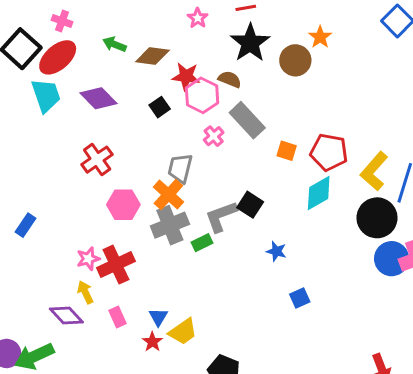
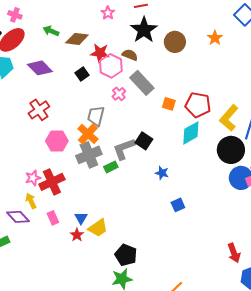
orange star: (320, 37) -> (215, 38), moved

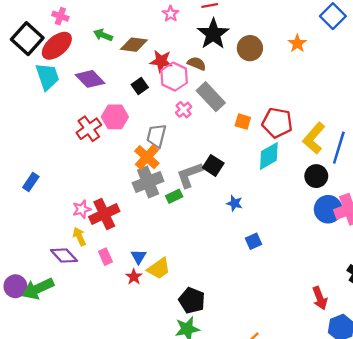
pink hexagon: (57, 141) -> (115, 117), moved
black circle: (231, 150) -> (316, 176), size x0.7

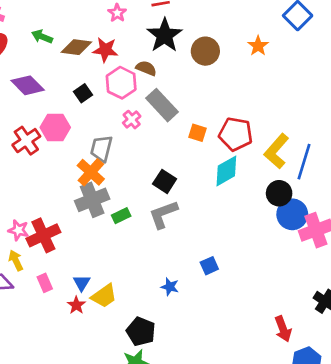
red star: (161, 61) -> (105, 50), moved
gray L-shape: (190, 175) -> (163, 214), moved
blue star: (235, 203) -> (170, 287), moved
pink star: (82, 209) -> (18, 230), turned 30
blue circle: (328, 209) -> (292, 214), moved

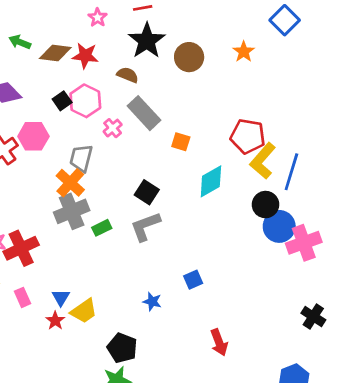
pink hexagon: (121, 83) -> (85, 101), moved
red pentagon: (236, 134) -> (248, 136), moved
red arrow: (283, 329) -> (219, 342), moved

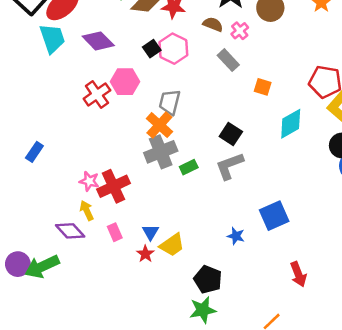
gray rectangle: (144, 113) -> (228, 60), size x0.7
pink cross: (113, 128) -> (240, 31), moved
blue square: (193, 280) -> (274, 216), size x1.6

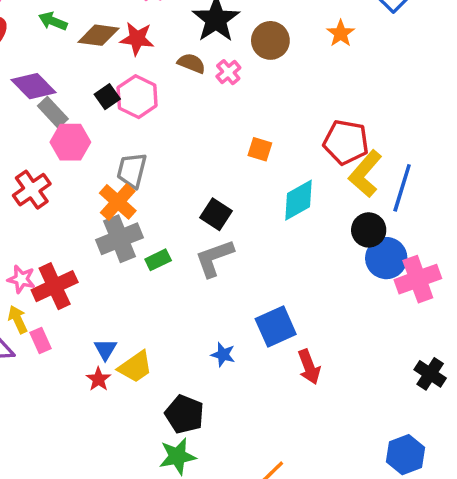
gray rectangle: (228, 60) -> (53, 112), moved
red cross: (97, 94) -> (32, 190), moved
pink rectangle: (115, 232) -> (41, 341), moved
red arrow: (298, 274) -> (309, 367), moved

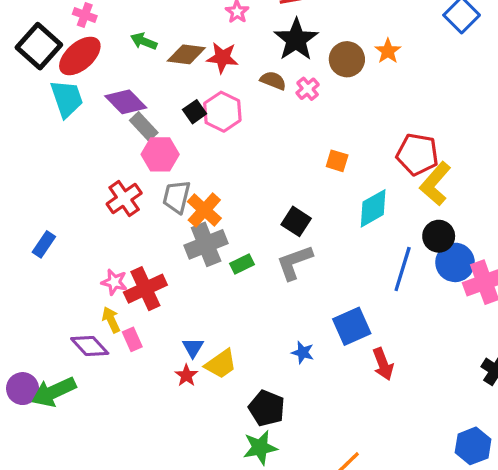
orange star: (341, 33) -> (388, 51), moved
gray trapezoid: (132, 170) -> (177, 197), moved
blue line: (402, 188) -> (403, 269), moved

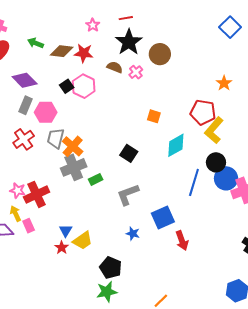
orange star: (388, 51) -> (224, 83), moved
gray rectangle: (144, 126) -> (26, 105), moved, turned 66
gray L-shape: (294, 262) -> (128, 194), moved

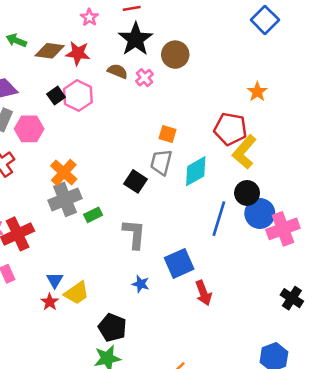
gray trapezoid: (56, 138) -> (161, 162), moved
gray L-shape: (128, 194) -> (134, 234), turned 115

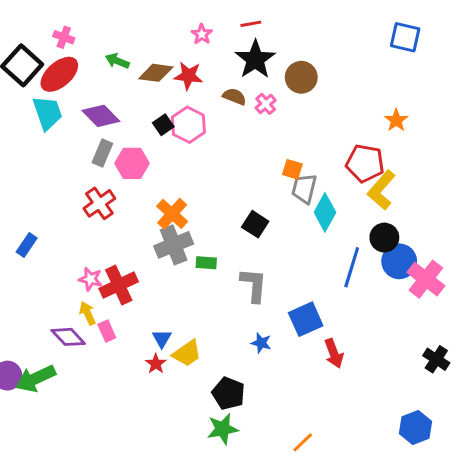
blue square: (265, 20) -> (405, 37), turned -32
gray trapezoid: (161, 162) -> (304, 189), moved
cyan diamond: (196, 171) -> (325, 212), turned -32
green rectangle: (93, 215) -> (206, 263), turned 30
pink cross: (283, 229) -> (426, 279), turned -32

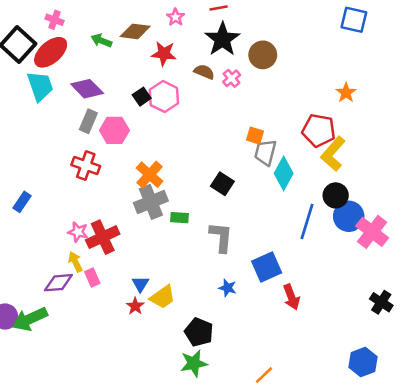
brown diamond: (156, 73) -> (135, 31), moved
red cross: (99, 203) -> (86, 166), turned -36
purple diamond: (68, 337) -> (58, 283), turned -52

